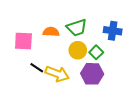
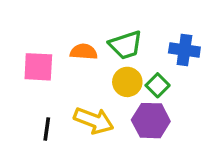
black line: (37, 68) -> (47, 129), moved, turned 64

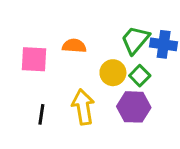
green trapezoid: (126, 45) -> (135, 40), moved, turned 148
yellow arrow: (94, 121) -> (83, 107), turned -120

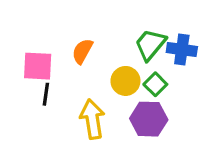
orange semicircle: (74, 46) -> (82, 51), turned -65
black line: (41, 114) -> (46, 94), moved

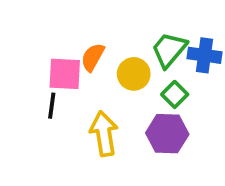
pink square: (38, 66) -> (65, 74), moved
yellow circle: (125, 81) -> (134, 74), moved

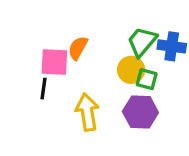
yellow circle: (134, 74) -> (131, 70), moved
green square: (175, 94) -> (147, 79), turned -30

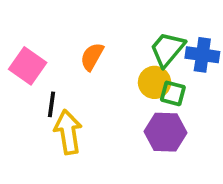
pink square: (54, 62) -> (28, 66), moved, turned 32
yellow arrow: (87, 112) -> (68, 132), moved

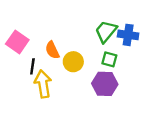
orange semicircle: (92, 57) -> (52, 50), moved, turned -54
yellow circle: (155, 82) -> (73, 62), moved

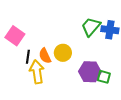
orange semicircle: (52, 50) -> (45, 56), moved
green square: (109, 59) -> (104, 77), moved

